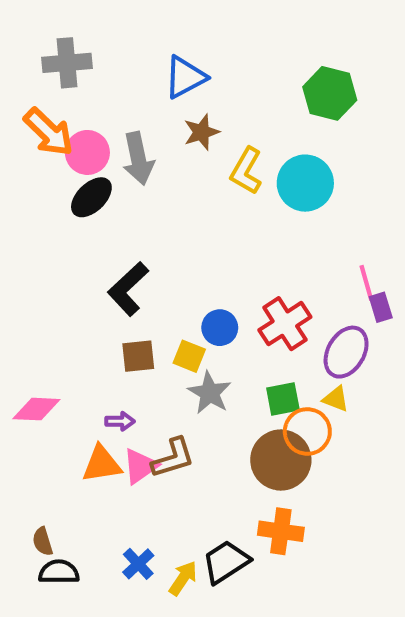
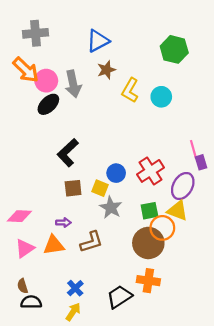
cyan circle: (305, 183) -> (161, 97), size x0.7
yellow triangle: (336, 399) -> (177, 211), size x1.5
pink triangle: (140, 466) -> (25, 248), moved
blue cross: (138, 564) -> (75, 288), moved
yellow arrow: (183, 578) -> (73, 312), moved

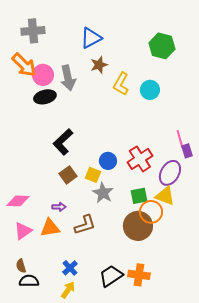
black ellipse: (48, 104) -> (45, 97), turned 30
brown square: (73, 188) -> (68, 175), turned -30
orange cross: (148, 281) -> (139, 275), moved

